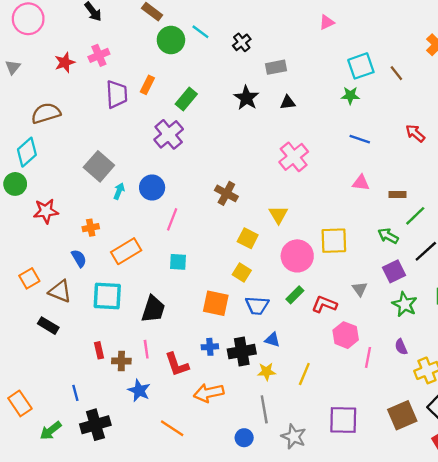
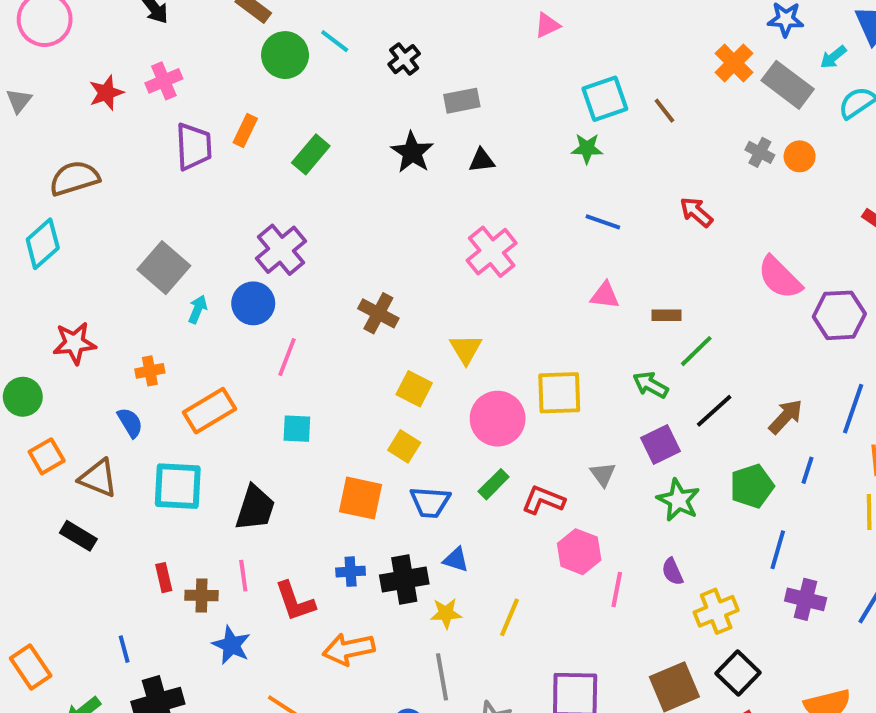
purple cross: (169, 134) -> (281, 250), moved
green circle: (15, 184) -> (23, 397), moved

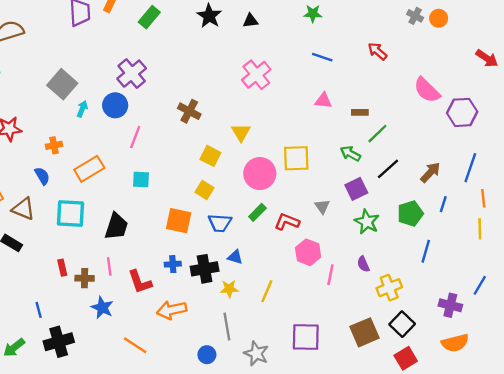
purple cross: (806, 599) -> (450, 305), moved

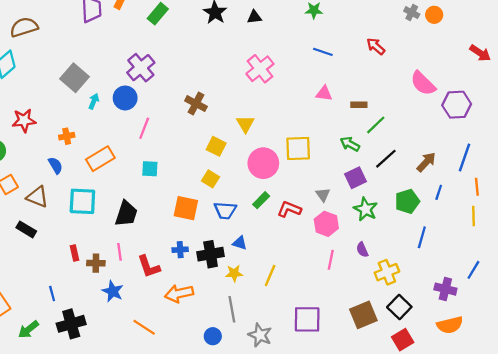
pink hexagon: (308, 252) -> (326, 224), moved

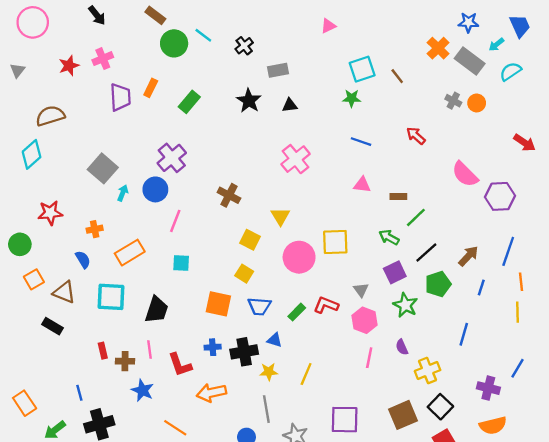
green rectangle: (261, 200) -> (297, 312), moved
green pentagon: (407, 201) -> (438, 284), moved

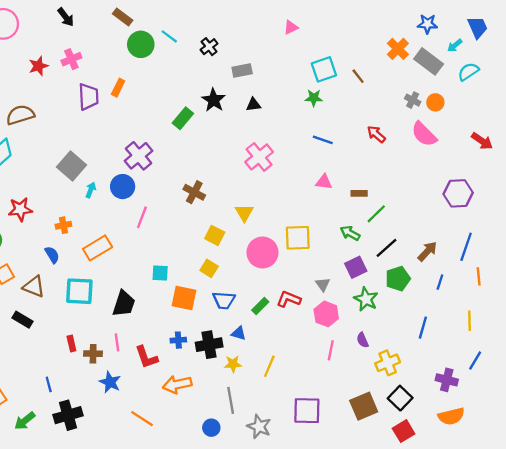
green rectangle: (189, 102) -> (183, 118), moved
pink semicircle: (465, 174) -> (424, 134), moved
cyan square: (181, 263) -> (160, 273), moved
yellow line: (518, 312) -> (470, 321), moved

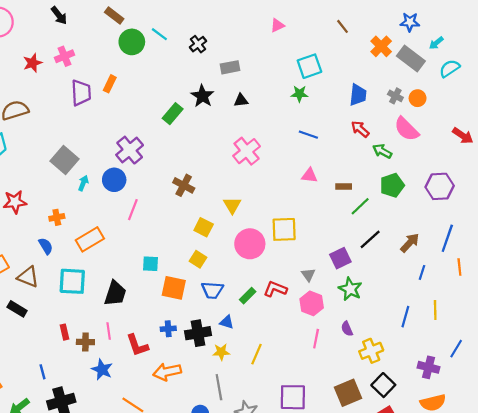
blue trapezoid: (477, 27) -> (358, 95), moved, turned 30
brown line: (358, 76) -> (343, 26), moved
green arrow: (350, 233) -> (382, 151), moved
green pentagon: (398, 279) -> (392, 185), moved
yellow line: (470, 321) -> (435, 310), moved

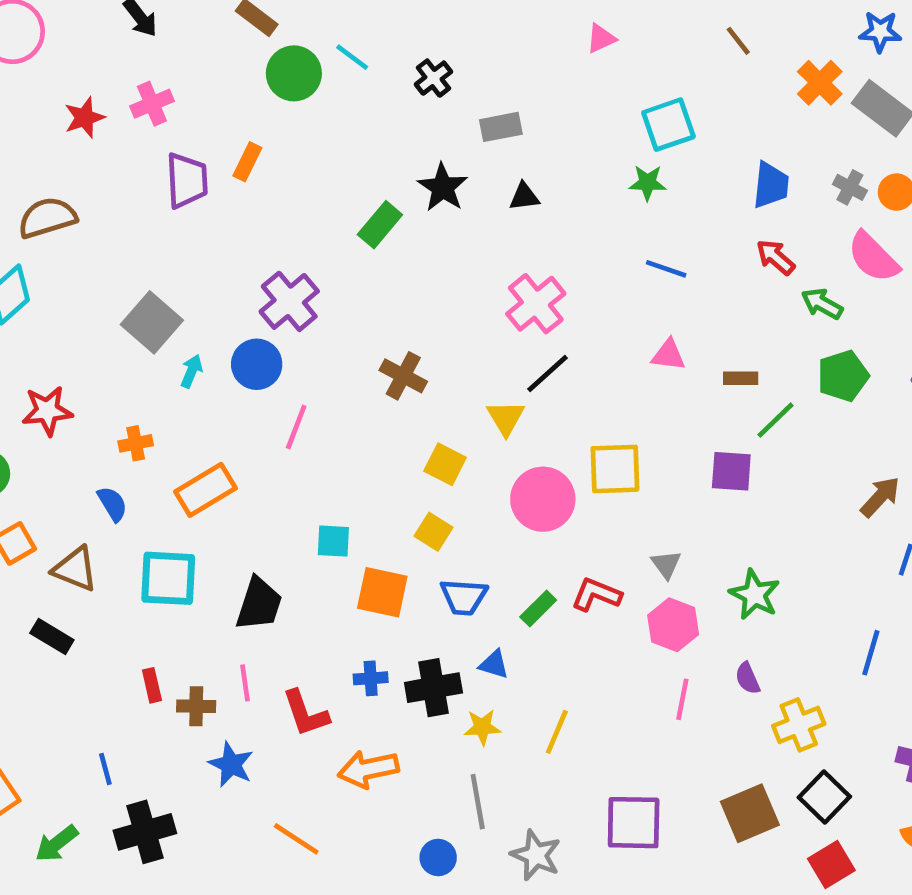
black line: (370, 239) -> (547, 374), moved
purple square: (340, 258) -> (731, 471), moved, turned 30

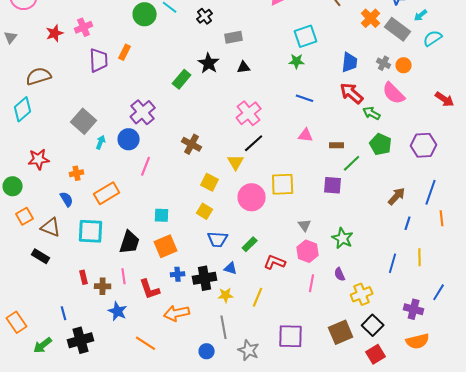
red arrow: (776, 257) -> (352, 93), size x1.4
green pentagon: (843, 376) -> (381, 144), turned -30
orange square: (382, 592) -> (166, 246), moved, turned -35
red L-shape: (596, 595) -> (275, 262), moved

